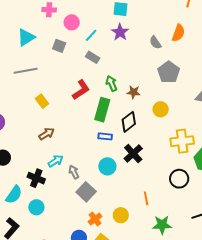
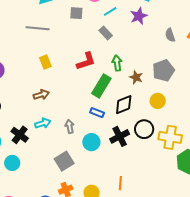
gray square: (59, 46) -> (76, 13), turned -32
gray pentagon: (169, 72) -> (164, 70), moved
gray arrow: (74, 172) -> (70, 126), moved
black circle: (179, 179) -> (144, 129), moved

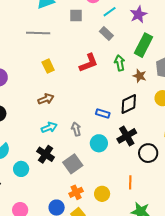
green rectangle: (101, 86) -> (143, 45), moved
black circle: (144, 129) -> (148, 153), moved
black cross: (20, 135) -> (46, 154), moved

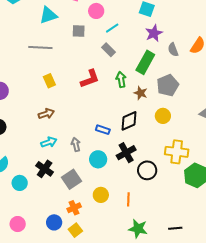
purple star: (138, 14) -> (154, 33), moved
yellow circle: (102, 194) -> (101, 195), moved

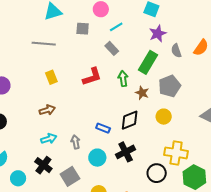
black circle: (147, 170) -> (157, 173), moved

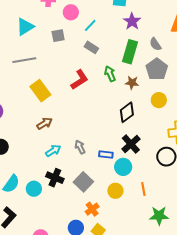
gray semicircle: (176, 51) -> (155, 44), moved
yellow rectangle: (51, 77) -> (40, 91), size x1.5
blue rectangle: (103, 128) -> (106, 155), moved
cyan circle: (97, 158) -> (123, 167), moved
cyan circle: (18, 178) -> (34, 189), moved

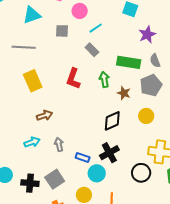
purple star: (132, 21) -> (147, 34), moved
green rectangle: (130, 52) -> (129, 62), turned 70
red L-shape: (79, 80) -> (73, 79), turned 130
brown arrow: (45, 123) -> (44, 115), moved
black cross: (55, 178) -> (30, 183), moved, turned -30

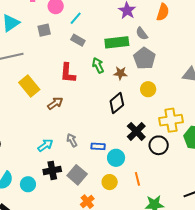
brown arrow: (44, 115) -> (55, 103), moved
black cross: (109, 153) -> (136, 131), moved
black cross: (30, 183) -> (52, 170), moved

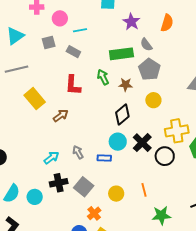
cyan line: (76, 18) -> (80, 30), turned 40
gray rectangle: (78, 40) -> (73, 52), moved
cyan circle: (116, 158) -> (118, 142), moved

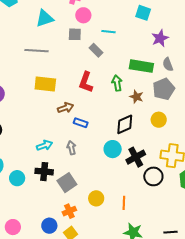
pink circle: (60, 18) -> (83, 15), moved
yellow rectangle: (35, 99) -> (45, 84), turned -60
blue rectangle: (104, 158) -> (81, 123), moved

